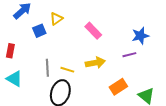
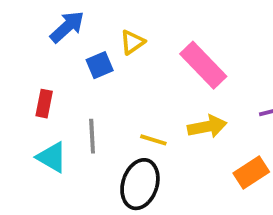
pink rectangle: (93, 31) -> (203, 65), size x1.4
gray line: (47, 68) -> (92, 136), moved

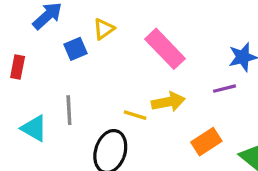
red rectangle: (44, 104) -> (18, 67), moved
yellow line: (153, 140) -> (135, 115), moved

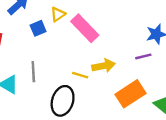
pink rectangle: (165, 49) -> (85, 28), moved
orange rectangle: (206, 142) -> (130, 94), size x1.4

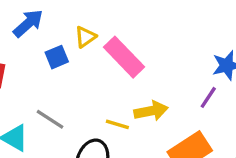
purple line: (143, 56) -> (208, 97), turned -42
gray line: (33, 72) -> (50, 119), turned -54

